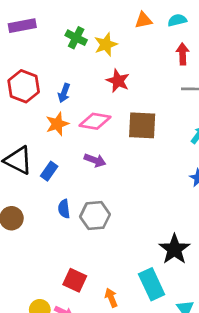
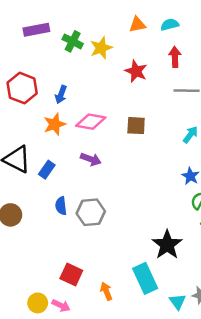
purple rectangle: (22, 26) -> (36, 30), moved
red star: (118, 81) -> (136, 71), moved
brown square: (142, 125) -> (136, 126), size x0.7

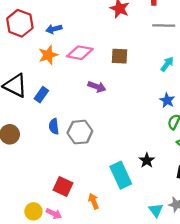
blue arrow: (61, 95) -> (54, 29), turned 56
purple arrow: (91, 159) -> (97, 87), moved
black star: (167, 245) -> (147, 160), size x0.6
cyan rectangle: (145, 278) -> (121, 175), moved

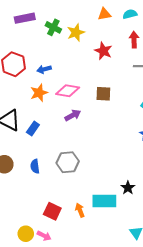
purple arrow: (97, 87) -> (73, 115), moved, turned -49
blue semicircle: (54, 126) -> (35, 166), moved
cyan rectangle: (121, 175) -> (104, 201), turned -65
orange arrow: (94, 201) -> (80, 210), moved

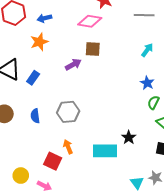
pink diamond: (68, 91) -> (90, 21), moved
brown square: (103, 94) -> (93, 49), moved
orange arrow: (80, 210) -> (68, 147), moved
yellow circle: (26, 234) -> (21, 176), moved

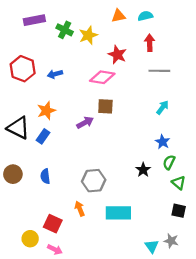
orange star: (39, 42) -> (46, 111), moved
gray hexagon: (68, 112) -> (94, 181), moved
black star: (129, 137) -> (143, 170), moved
red square: (53, 161) -> (53, 224), moved

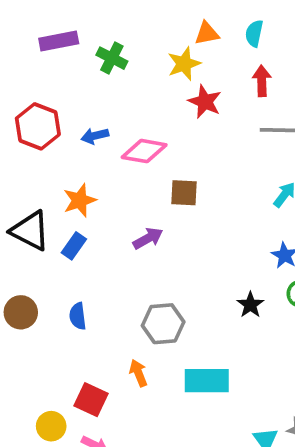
cyan semicircle: (145, 16) -> (254, 33), turned -64
yellow star: (88, 35) -> (184, 64), moved
pink diamond: (102, 77) -> (144, 151), moved
purple arrow: (85, 122) -> (148, 238), moved

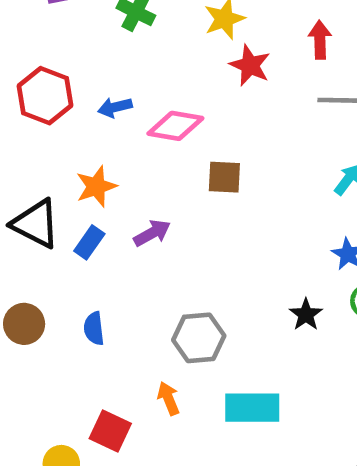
purple arrow: (148, 238) -> (152, 233), moved

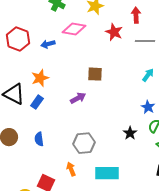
red star: (250, 65) -> (114, 32), moved
pink diamond: (175, 126) -> (74, 29), moved
purple arrow: (152, 233) -> (78, 98), moved

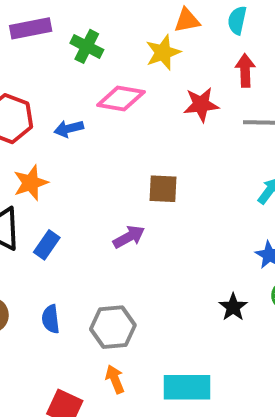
red star: (114, 32) -> (201, 105), turned -30
orange star: (40, 78) -> (31, 183), moved
gray hexagon: (84, 143) -> (113, 327), moved

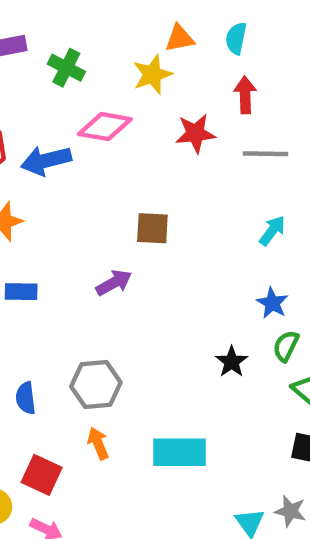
blue arrow: (69, 129) -> (46, 160), size x1.5
blue rectangle: (47, 245) -> (21, 292), turned 56
blue semicircle: (51, 319) -> (26, 398), moved

